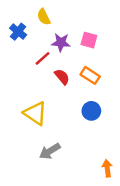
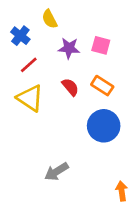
red line: (43, 58) -> (29, 65), moved
blue circle: (91, 111) -> (104, 126), size x1.5
yellow triangle: (35, 113) -> (30, 98), moved

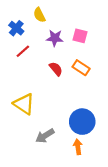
yellow triangle: (30, 98) -> (24, 104), moved
blue circle: (104, 126) -> (82, 122), moved
orange arrow: (122, 191) -> (78, 147), moved

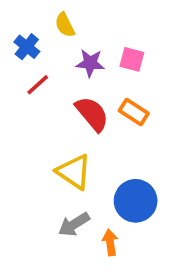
red semicircle: (56, 69) -> (92, 114), size x1.5
yellow triangle: (24, 104) -> (74, 172), moved
orange arrow: (78, 147) -> (110, 243), moved

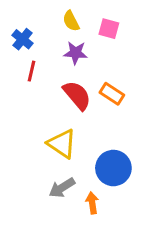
yellow semicircle: (65, 25) -> (71, 21), moved
pink square: (132, 59) -> (109, 29), moved
red line: (38, 85) -> (32, 71), turned -35

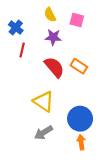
orange arrow: (92, 203) -> (81, 142), moved

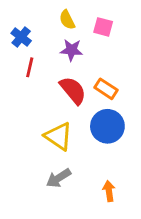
blue circle: (80, 119) -> (107, 126), moved

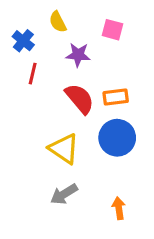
yellow semicircle: (67, 20) -> (58, 22), moved
orange rectangle: (106, 89) -> (116, 97), turned -40

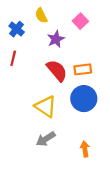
pink square: (112, 30) -> (80, 21), turned 32
purple star: (78, 55) -> (56, 39), turned -30
red line: (33, 74) -> (13, 58), moved

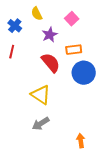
orange rectangle: (83, 69) -> (74, 50), moved
blue circle: (84, 99) -> (84, 73), moved
orange arrow: (85, 149) -> (81, 141), moved

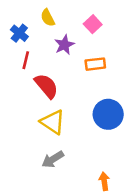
red line: (12, 52) -> (26, 60), moved
red semicircle: (51, 63) -> (46, 86), moved
blue circle: (84, 73) -> (108, 114), moved

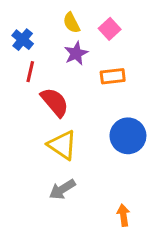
yellow semicircle: (48, 18) -> (71, 23), moved

